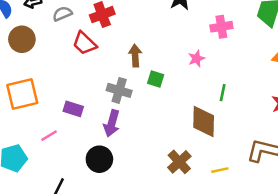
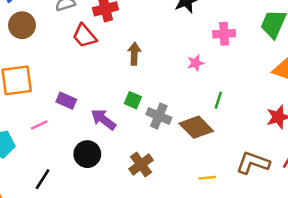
green square: (156, 79) -> (133, 100), moved
gray cross: (119, 90) -> (159, 116), moved
brown diamond: (204, 121) -> (196, 127), turned -52
purple arrow: (112, 123) -> (103, 119), turned 105
brown cross: (179, 162) -> (141, 164), moved

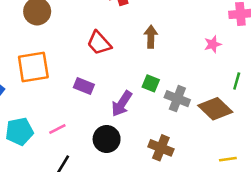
red trapezoid: (85, 36) -> (99, 43), moved
purple arrow: (103, 119) -> (122, 104), turned -92
pink line: (39, 125) -> (57, 129), moved
brown cross: (141, 164) -> (161, 148), turned -30

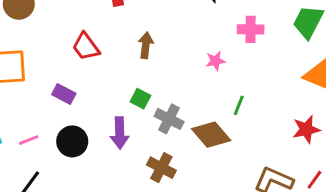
purple arrow: (122, 104) -> (120, 133), moved, turned -40
black circle: (107, 139) -> (72, 141), moved
brown cross: (161, 148) -> (161, 168), moved

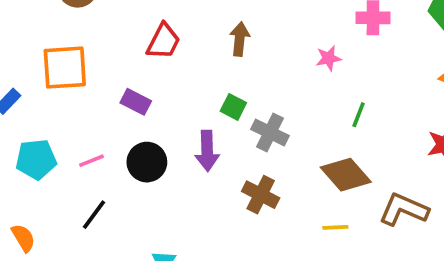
red trapezoid: (86, 47) -> (163, 41), turned -116
brown diamond: (211, 135) -> (346, 175), moved

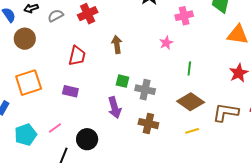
black circle: (147, 162) -> (87, 139), moved

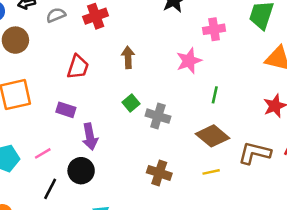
pink star: (166, 43) -> (189, 61), size x1.5
green square: (123, 81) -> (131, 103), turned 32
purple arrow: (115, 108) -> (90, 137), moved
brown cross: (148, 124) -> (159, 173), moved

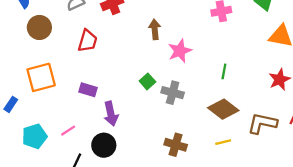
brown arrow: (128, 57) -> (155, 29), moved
pink star: (189, 61) -> (180, 51), moved
red trapezoid: (78, 67) -> (87, 41), moved

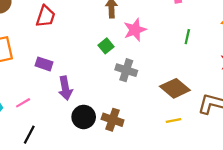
green line: (224, 71) -> (187, 37), moved
green square: (147, 81) -> (106, 46), moved
black circle: (104, 145) -> (84, 117), moved
brown cross: (176, 145) -> (113, 120), moved

